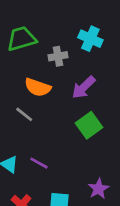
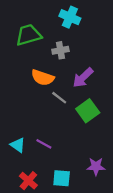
cyan cross: (90, 39) -> (70, 17), moved
gray line: (24, 114) -> (59, 98), moved
purple star: (99, 189) -> (96, 166), turned 30

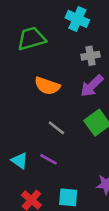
gray cross: (60, 50) -> (90, 56), moved
gray line: (59, 98) -> (56, 128), moved

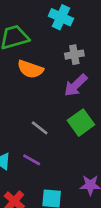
orange semicircle: (47, 86) -> (30, 69), moved

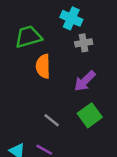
gray cross: (74, 55) -> (84, 43), moved
orange semicircle: (30, 69) -> (43, 66), turned 70

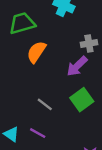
gray cross: (84, 43) -> (89, 44), moved
orange semicircle: (43, 66) -> (36, 52), turned 35

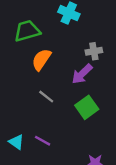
gray line: (45, 104) -> (46, 97), moved

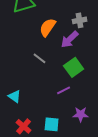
orange semicircle: (41, 60) -> (48, 27), moved
purple line: (43, 141) -> (64, 90), moved, turned -56

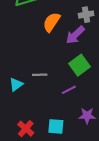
gray line: (40, 58) -> (40, 75), moved, turned -40
cyan triangle: (15, 96) -> (16, 84), moved, turned 48

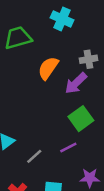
gray line: (40, 75) -> (34, 156), moved, turned -40

